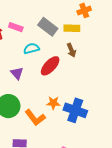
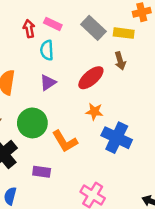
cyan semicircle: (31, 48) -> (47, 50), moved, turned -84
purple triangle: (17, 73) -> (48, 82), turned 32
orange star: (53, 103) -> (94, 112), moved

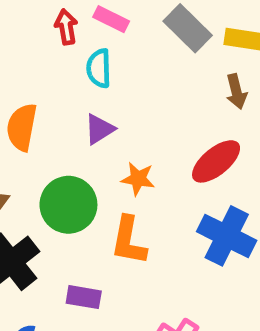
red ellipse: (91, 78) -> (216, 161), moved
orange star: (94, 112) -> (138, 179), moved
orange L-shape: (65, 141) -> (129, 241), turned 40

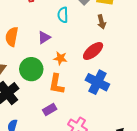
cyan semicircle: (99, 68) -> (63, 15), moved
purple rectangle: (84, 297) -> (50, 110), moved, turned -40

